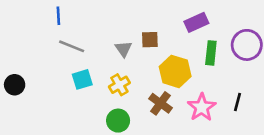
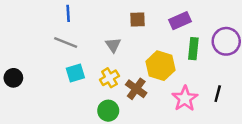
blue line: (58, 16) -> (68, 13), moved
brown square: (150, 40) -> (137, 19), moved
brown cross: (161, 103) -> (136, 89), moved

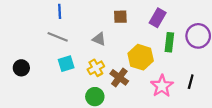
purple rectangle: (180, 21) -> (158, 18), turned -36
gray triangle: (113, 45) -> (99, 39), turned -32
black circle: (13, 78) -> (21, 68), moved

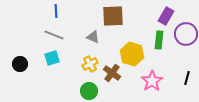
brown square: (120, 17) -> (113, 16), size x1.6
purple rectangle: (158, 18) -> (166, 16), moved
cyan square: (66, 64) -> (52, 58), moved
black line: (191, 82) -> (187, 78), moved

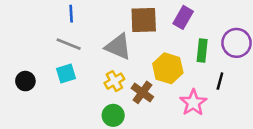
purple rectangle: (166, 16) -> (183, 17), moved
gray triangle: (93, 37) -> (118, 47), size x1.6
black line: (187, 78) -> (220, 81), moved

